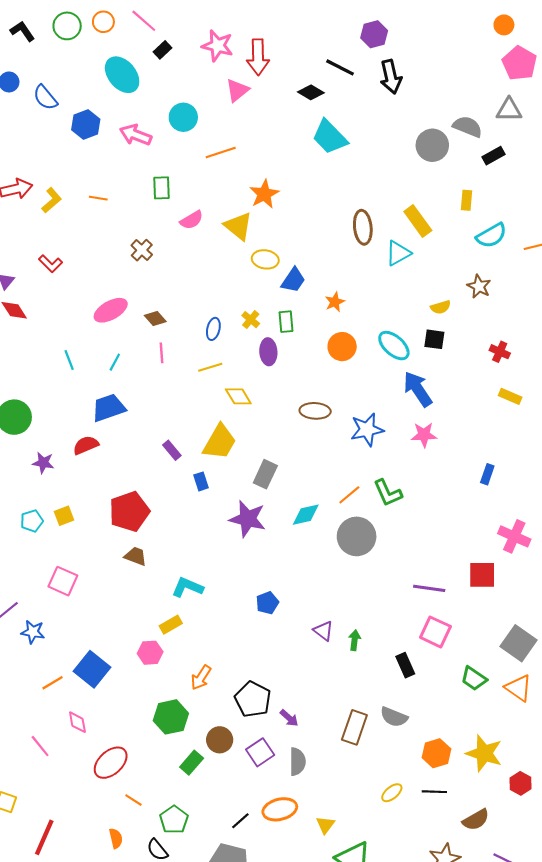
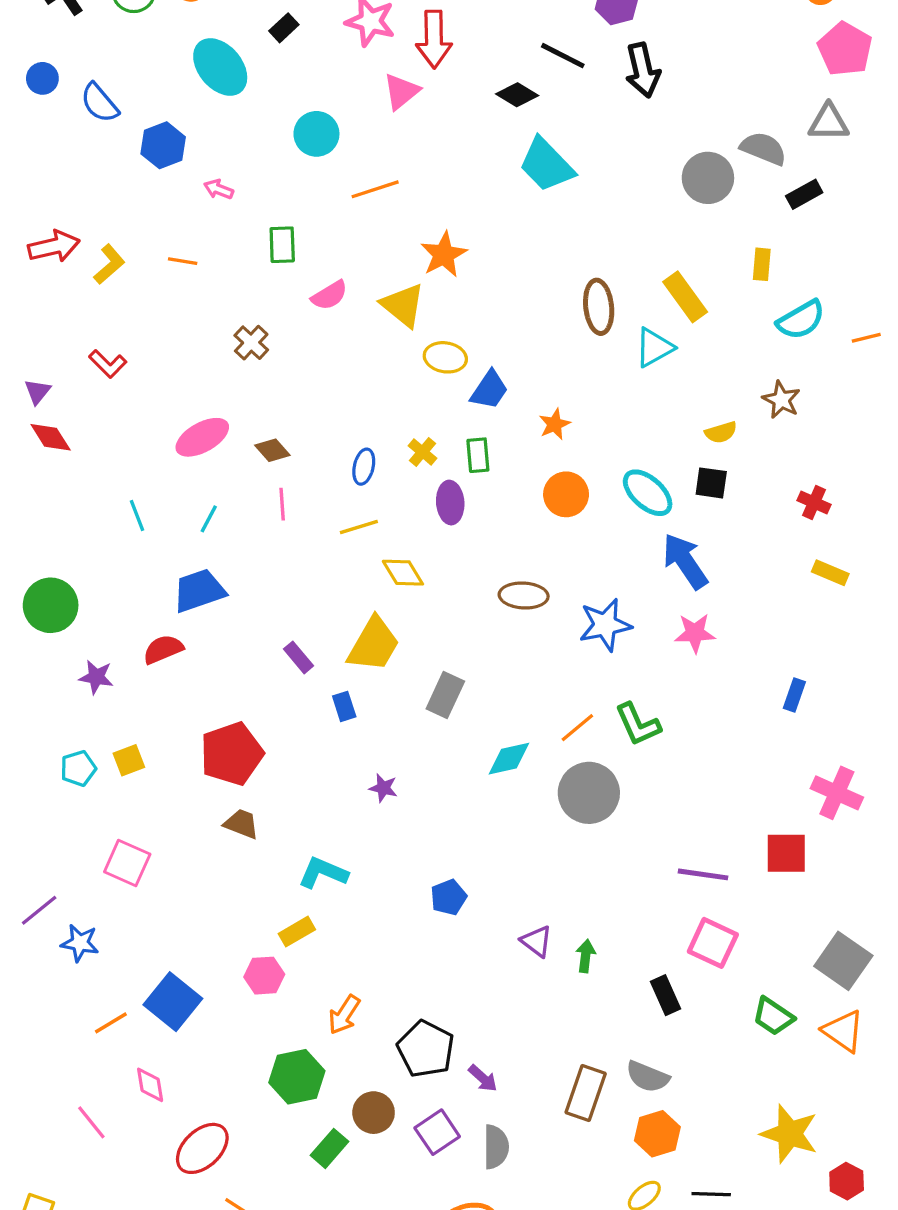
pink arrow: (136, 135) -> (219, 189), moved, size x0.6
purple star: (248, 519) -> (383, 788), moved, size x0.5
orange hexagon: (436, 753) -> (657, 1134), moved

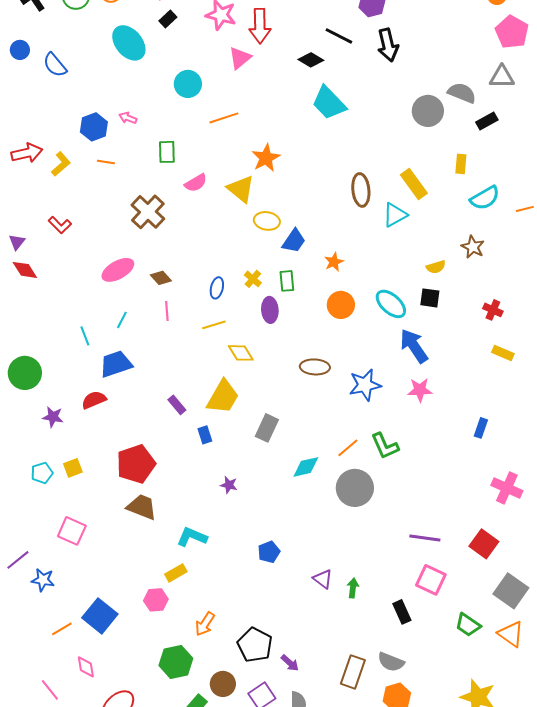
blue hexagon: (163, 145) -> (94, 127), moved
brown cross: (251, 343) -> (148, 212), size x1.6
cyan line: (137, 516) -> (85, 336), moved
brown trapezoid: (241, 824) -> (142, 507), size x1.4
red square: (786, 853) -> (484, 544), moved, turned 36

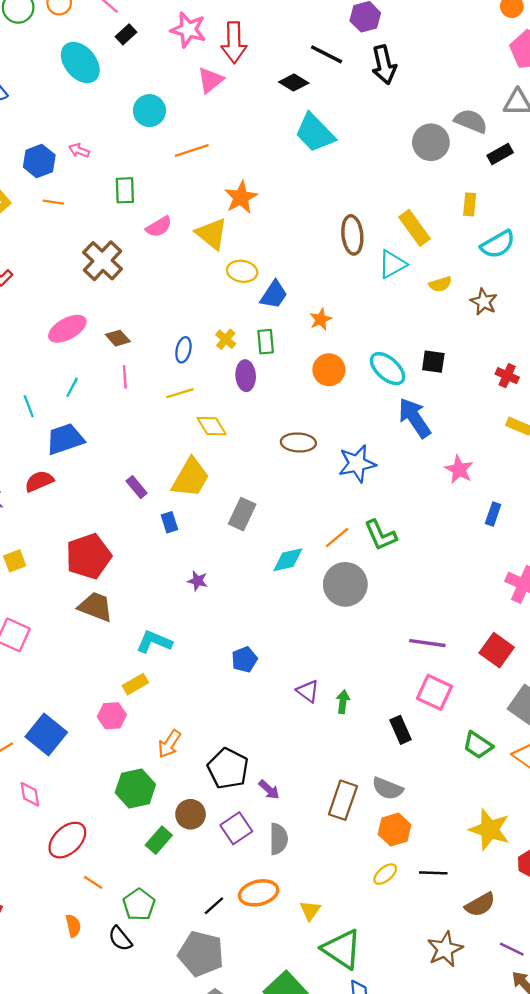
yellow semicircle: (436, 267) -> (440, 284), moved
pink star: (420, 390) -> (459, 469), moved, turned 30

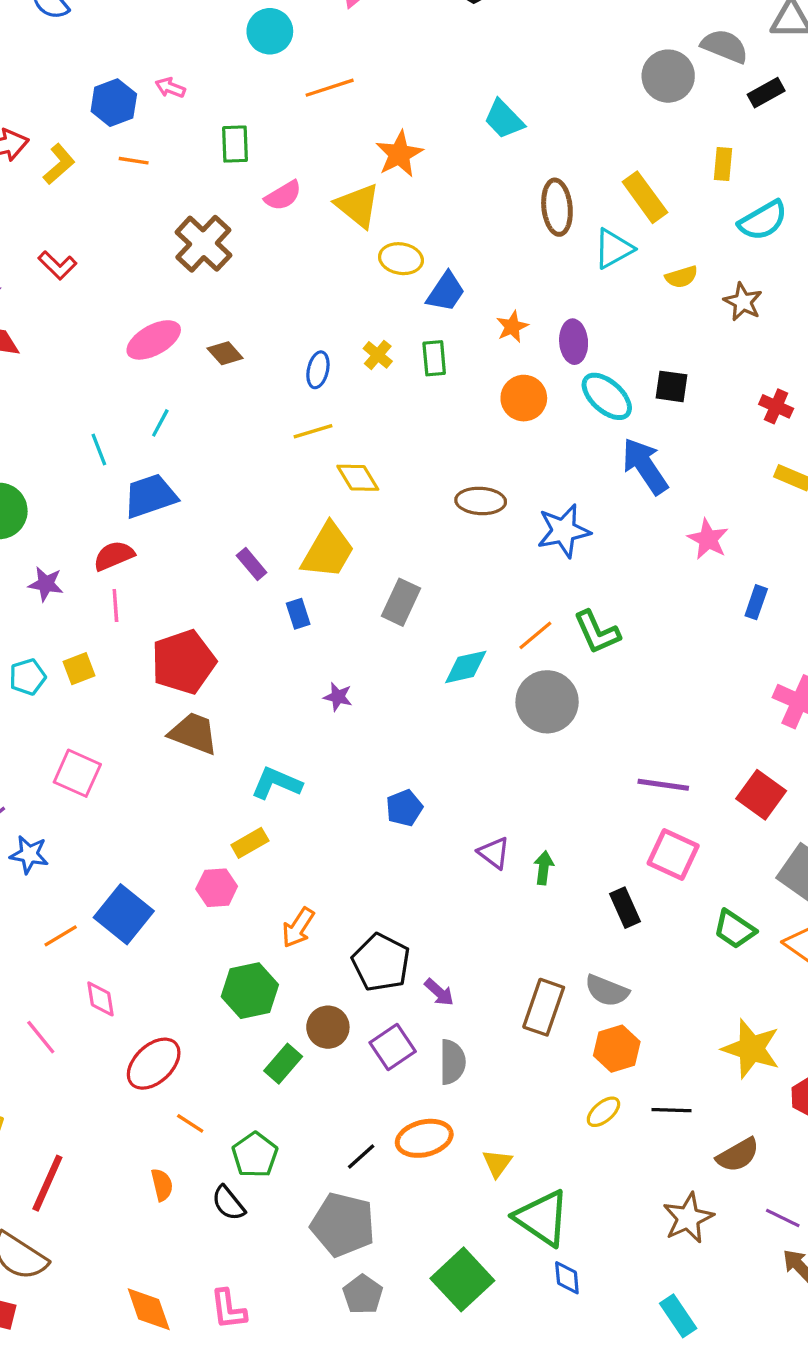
cyan trapezoid: (315, 133) -> (504, 119), moved, size x0.7
purple ellipse: (246, 376) -> (574, 342), moved
pink line: (125, 377) -> (115, 606), moved

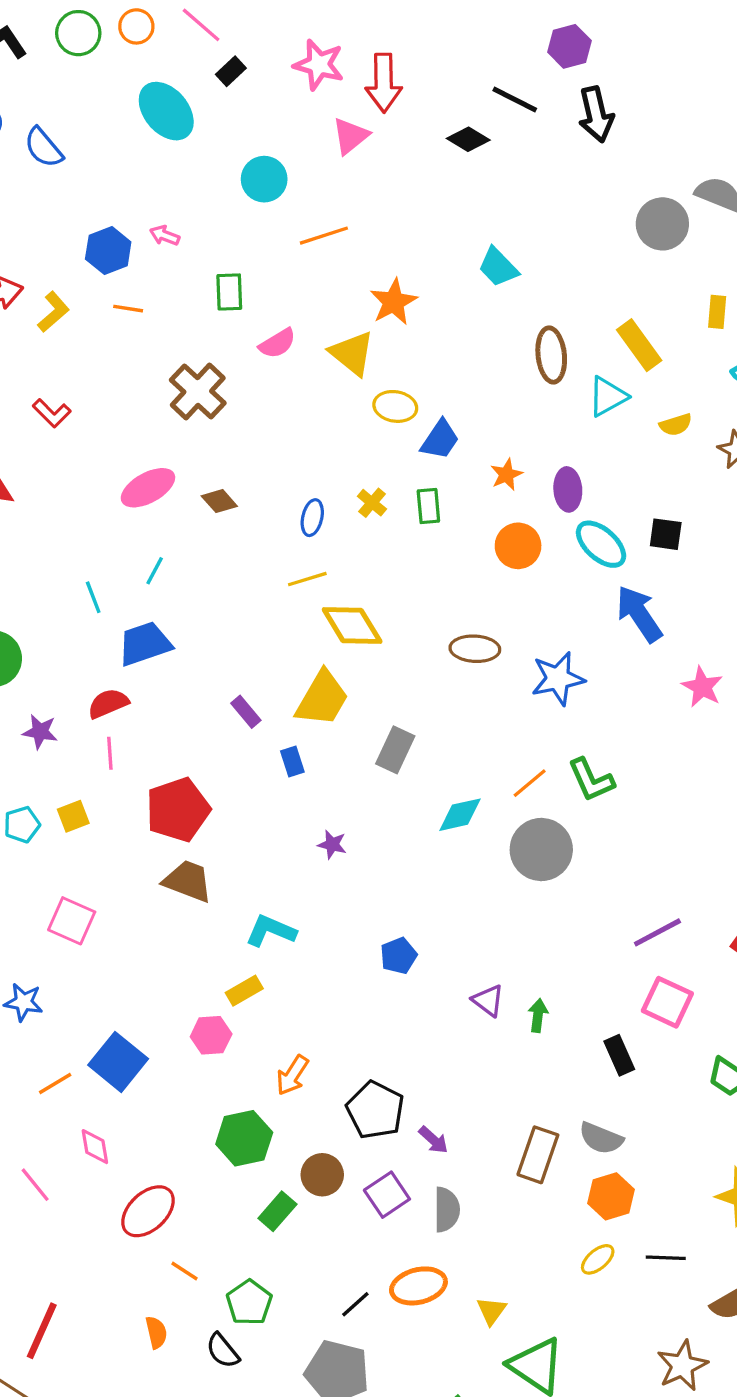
yellow diamond: (358, 478) -> (352, 625), size x1.4
purple line: (663, 785) -> (657, 932), turned -36

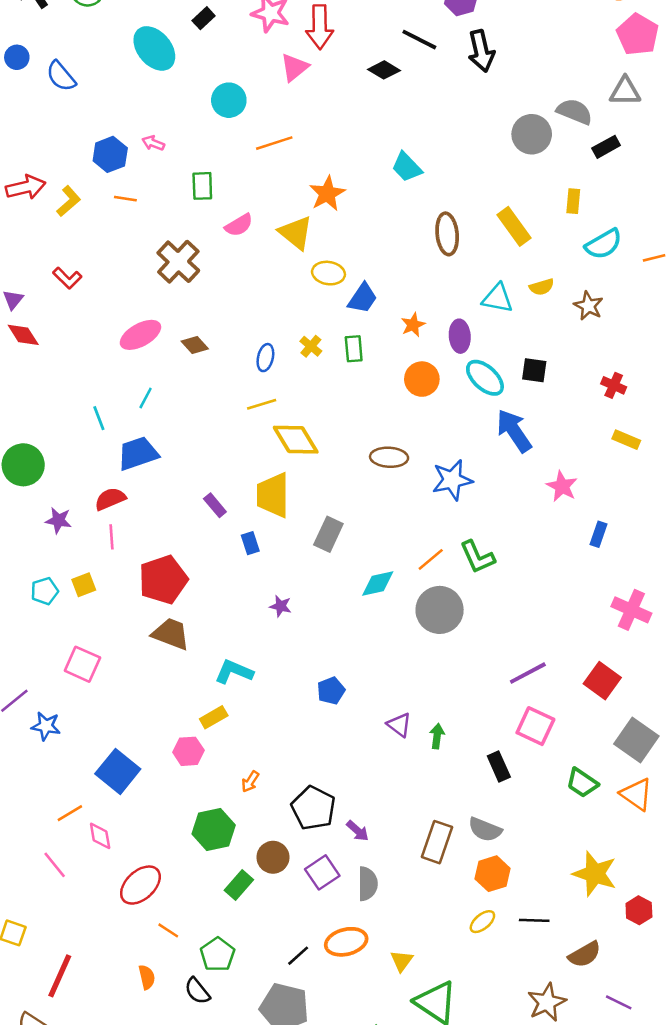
cyan triangle: (608, 396) -> (498, 298), moved, turned 40
yellow trapezoid: (322, 698) -> (273, 495), turned 150
orange arrow: (292, 1075) -> (250, 782), size x0.7
orange line: (55, 1083) -> (70, 813), moved

